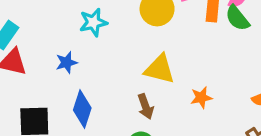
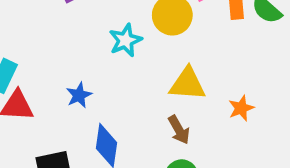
cyan star: (93, 22) -> (125, 40), moved

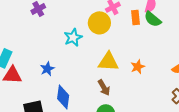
orange star: (241, 108) -> (138, 67), moved

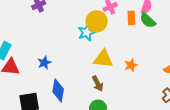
cyan star: (73, 37) -> (87, 32), moved

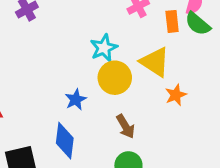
yellow circle: (97, 21) -> (115, 78), moved
yellow triangle: (103, 59) -> (155, 62), moved, turned 30
blue star: (44, 63) -> (76, 100), moved

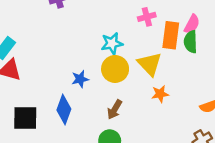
orange rectangle: (172, 21) -> (171, 35), size x1.5
green semicircle: (198, 24) -> (191, 42), turned 35
brown arrow: (126, 126) -> (115, 109), turned 48

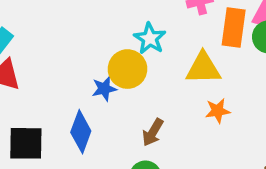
cyan star: (112, 43) -> (150, 38), turned -30
yellow triangle: (150, 64) -> (203, 68), turned -48
yellow circle: (115, 69) -> (127, 69), moved

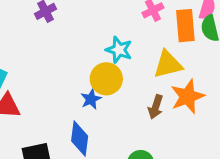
orange star: (218, 111) -> (188, 96), size x1.6
brown arrow: (153, 132) -> (156, 107), moved

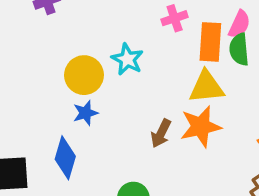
yellow triangle: (168, 64) -> (206, 87), moved
yellow circle: (106, 79) -> (84, 75), moved

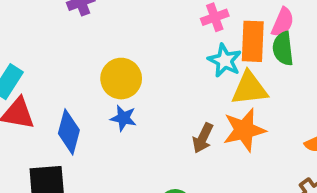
cyan star: (127, 59) -> (225, 60), moved
blue star: (85, 113) -> (123, 118), turned 30
blue diamond: (65, 158) -> (69, 132), moved

